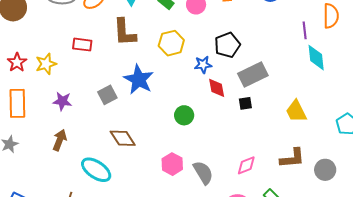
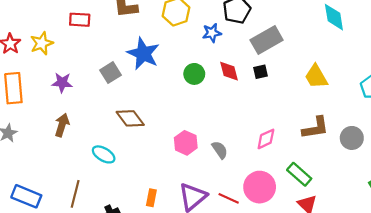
red diamond: (217, 88) -> (229, 71), moved
green circle: (184, 115) -> (194, 74), moved
cyan ellipse: (96, 170) -> (104, 154), size x0.7
gray semicircle: (203, 173) -> (220, 150), size x0.7

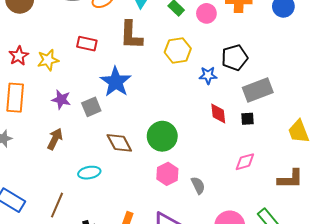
blue star: (143, 54) -> (116, 82), moved
gray square: (110, 73) -> (91, 107), moved
green circle: (194, 74) -> (162, 136), moved, size x1.5
pink diamond: (266, 139) -> (245, 162), moved
cyan ellipse: (104, 154) -> (89, 173), turned -50

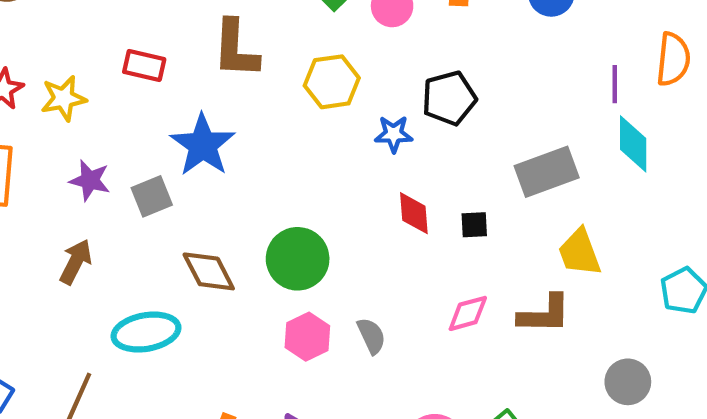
gray rectangle: (258, 90) -> (547, 172), moved
cyan ellipse: (89, 173) -> (146, 332), size x1.4
brown L-shape: (290, 179) -> (544, 314), moved
gray semicircle: (198, 185) -> (371, 336), moved

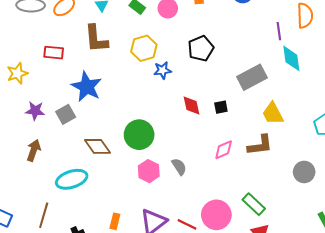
blue star: (394, 134) -> (163, 70), moved

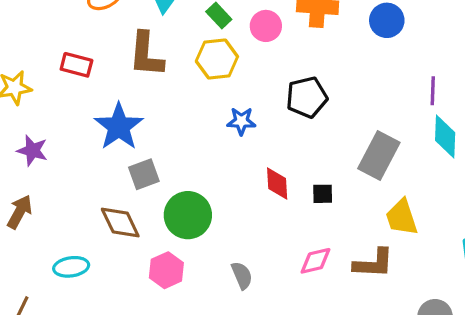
yellow hexagon: (144, 48) -> (217, 59), moved
gray rectangle: (252, 77) -> (379, 155), turned -44
gray square: (66, 114) -> (144, 174), moved
pink hexagon: (149, 171) -> (166, 270), moved
cyan ellipse: (72, 179) -> (71, 267), size x0.7

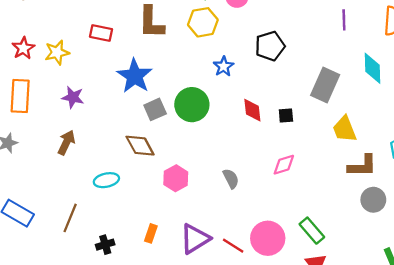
purple line: (433, 91) -> (344, 20), moved
blue star: (241, 121) -> (224, 66), turned -30
green circle: (188, 215) -> (192, 105), moved
brown L-shape: (374, 263) -> (362, 166), moved

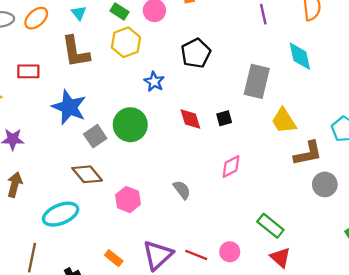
cyan ellipse: (106, 180) -> (61, 214), size x1.4
orange rectangle: (151, 233) -> (114, 258), turned -60
pink circle: (268, 238) -> (230, 252), moved, size x0.6

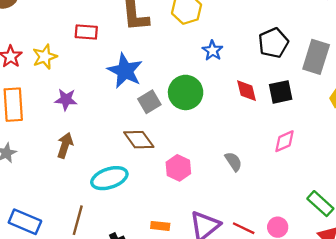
black pentagon: (196, 53) -> (273, 43), moved
black square: (224, 118) -> (281, 92), size x1.5
orange rectangle: (114, 258) -> (160, 226), turned -36

